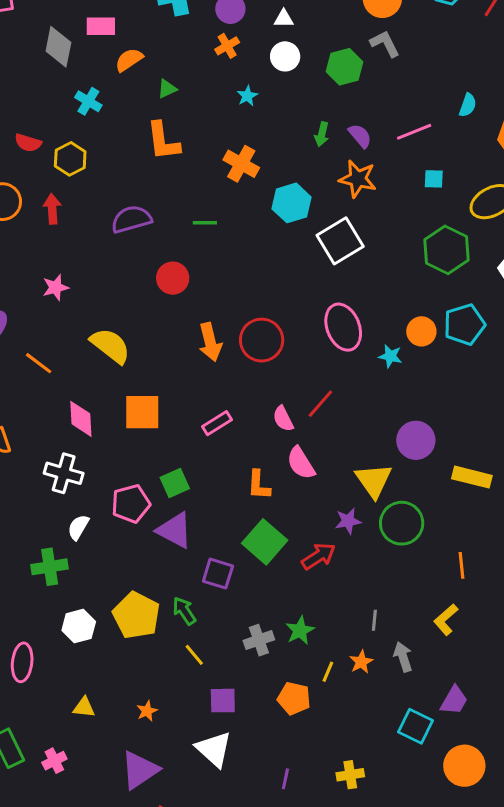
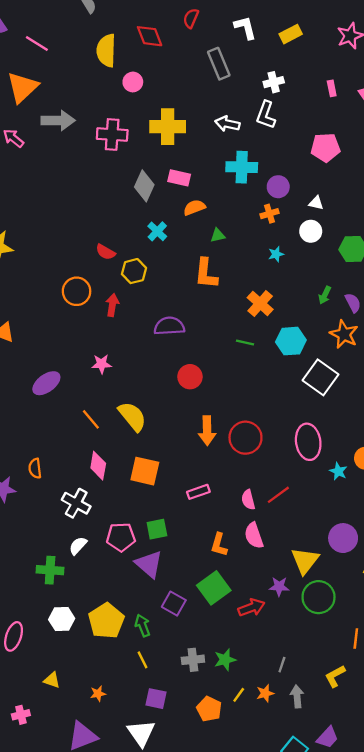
green line: (205, 223) -> (245, 343), moved
white square: (340, 241) -> (321, 377), turned -36
orange line: (39, 363) -> (91, 419), moved

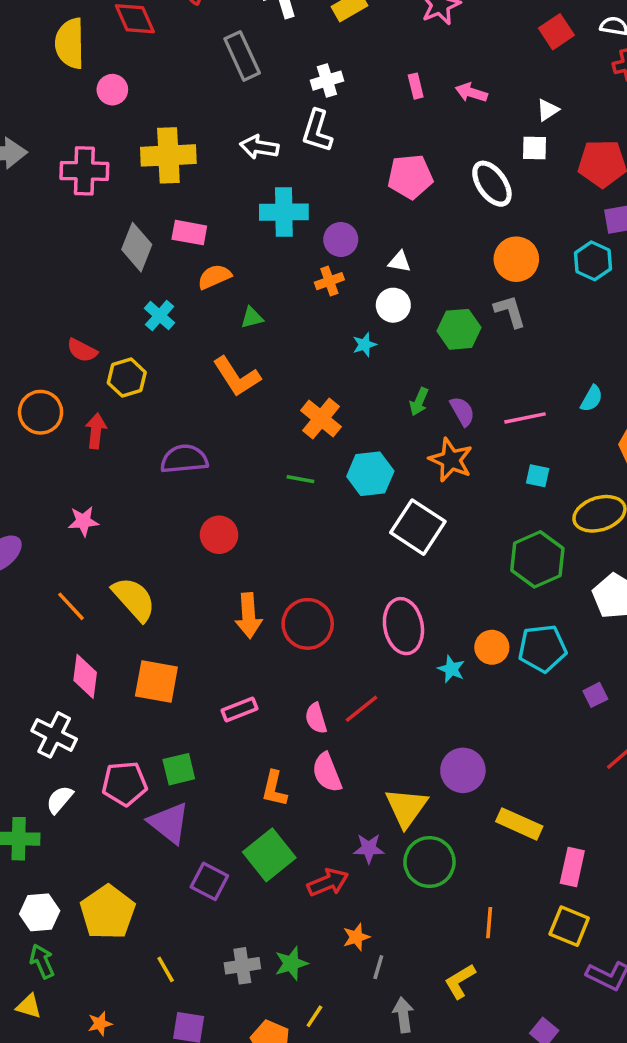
cyan star: (276, 254) -> (365, 345), moved
orange L-shape: (206, 274) -> (237, 377), turned -36
green arrow: (143, 626) -> (42, 961), moved
orange star: (265, 693) -> (356, 937), moved

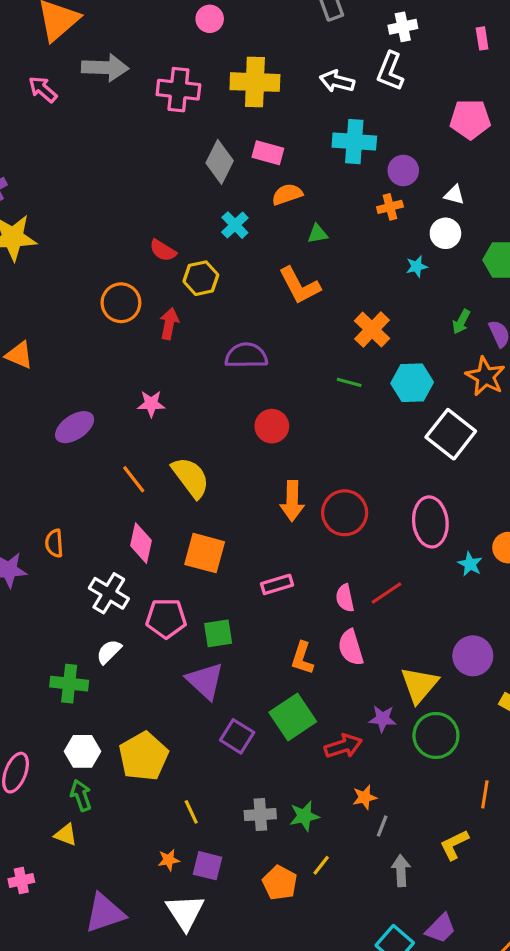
pink pentagon: (124, 784) -> (166, 618), moved
orange star: (100, 1024) -> (169, 860), moved

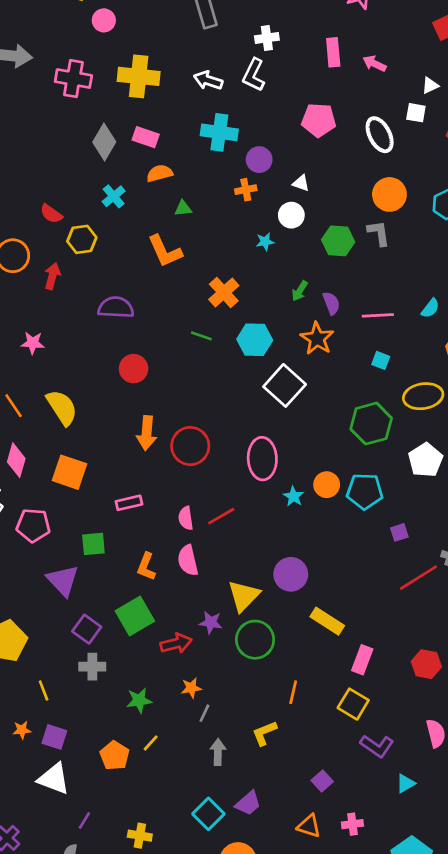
pink rectangle: (482, 38) -> (333, 52), size x1.5
green square: (218, 633) -> (93, 544), moved
gray cross: (260, 815) -> (92, 667), moved
white triangle: (185, 912) -> (54, 779), moved, turned -40

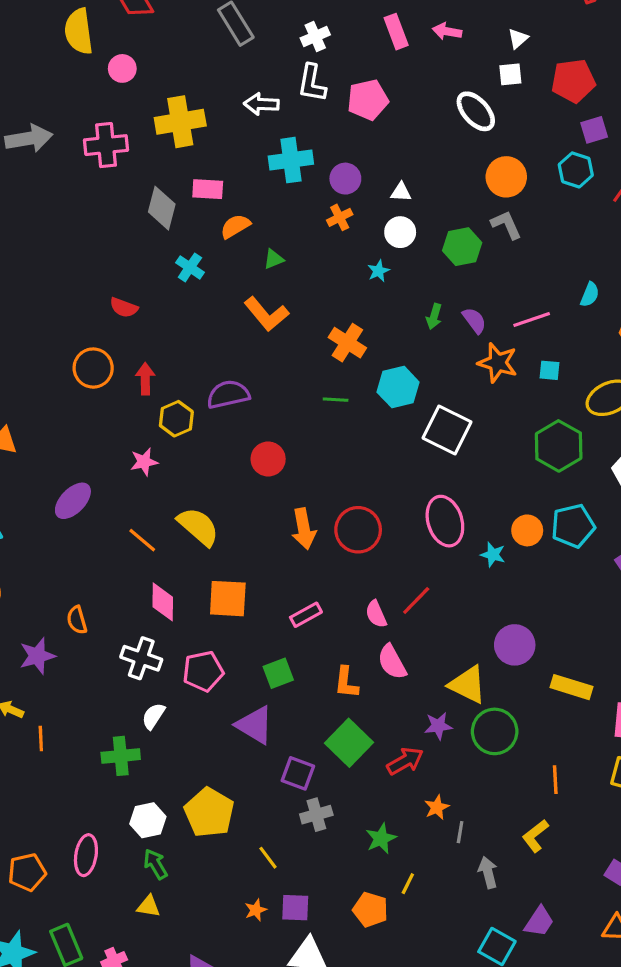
pink pentagon: (319, 120) -> (368, 100), moved
yellow hexagon: (82, 239) -> (176, 419), moved
orange star: (317, 338) -> (498, 363), moved
yellow triangle: (244, 596) -> (468, 685), turned -32

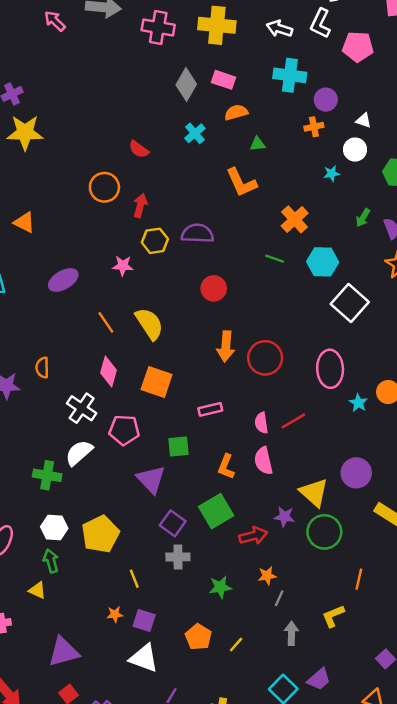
white semicircle: (153, 716) -> (79, 453), size x1.4
yellow line: (408, 884) -> (236, 645), moved

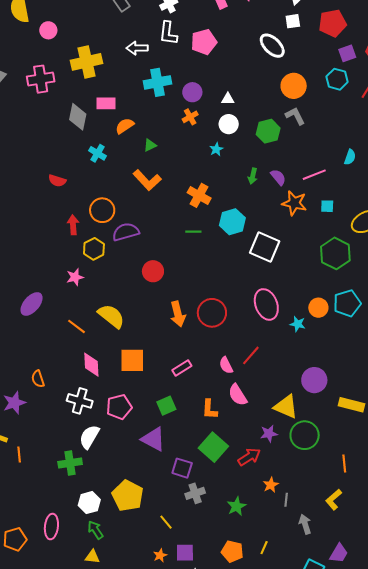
orange circle: (104, 187) -> (102, 210), moved

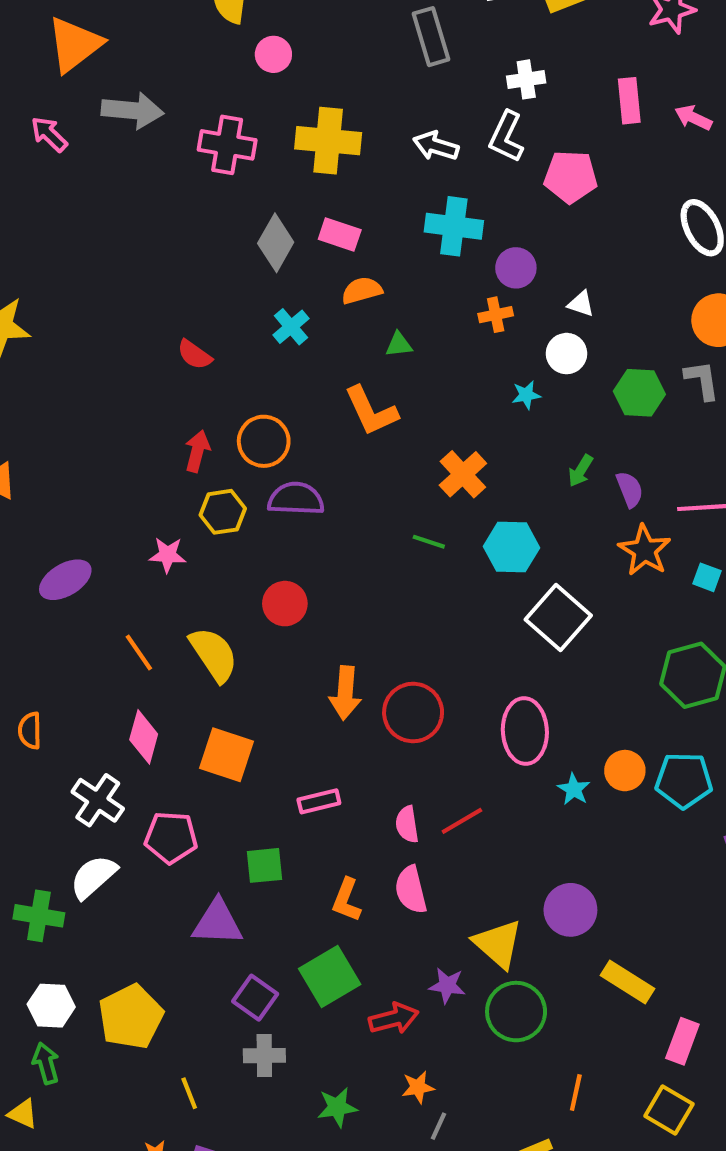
red circle: (153, 271) -> (285, 604), moved
purple triangle: (153, 439) -> (217, 922), turned -44

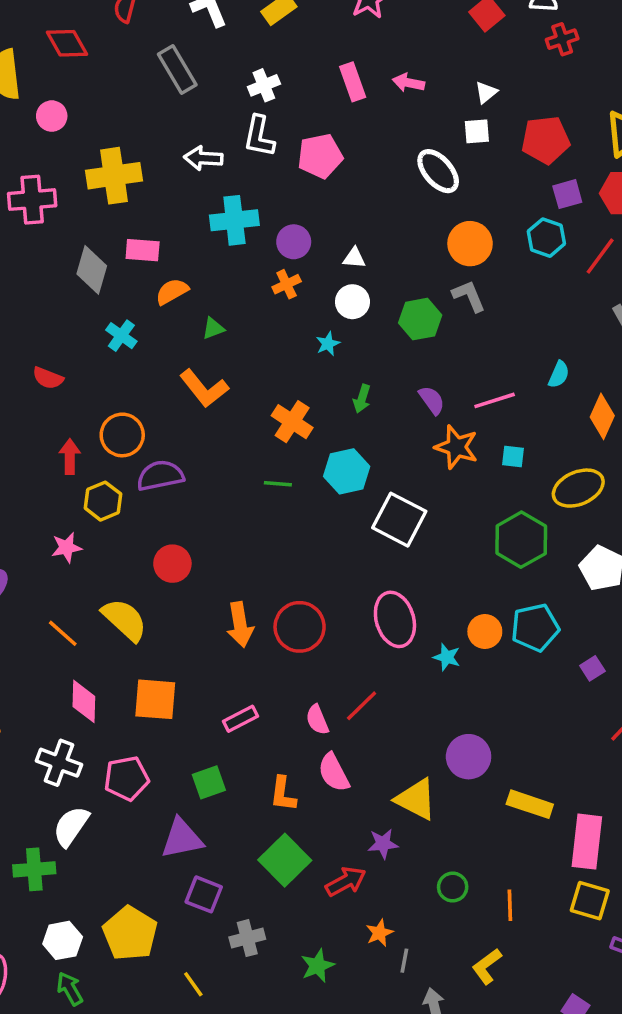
green arrow: (581, 471) -> (362, 399), moved
purple square: (255, 998) -> (204, 894), moved
green circle: (516, 1012) -> (453, 887), moved, size x0.6
pink rectangle: (682, 1041) -> (587, 842), size x1.4

